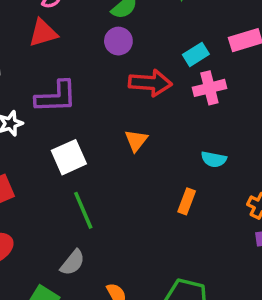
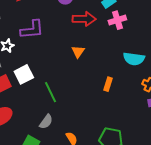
white square: (69, 157) -> (24, 74), moved
cyan semicircle: (214, 159) -> (134, 59), moved, size x1.5

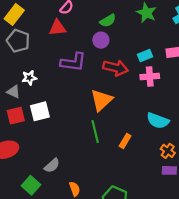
purple L-shape: (32, 30) -> (73, 62), moved
orange triangle: (78, 52) -> (101, 100), size x1.6
green line: (50, 92) -> (95, 132), moved

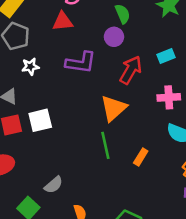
green semicircle: (108, 21) -> (123, 14), turned -84
red arrow: (115, 68) -> (131, 70), turned -75
pink cross: (150, 77) -> (169, 97), moved
white star: (29, 78) -> (30, 66), moved

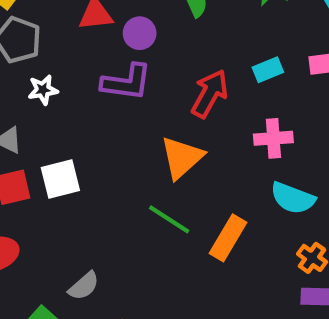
purple circle: (114, 37) -> (140, 33), moved
green line: (105, 145) -> (169, 219), turned -44
orange rectangle: (141, 157) -> (228, 238), size x1.5

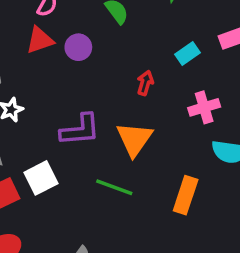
purple L-shape: (127, 82) -> (80, 130), moved
red arrow: (210, 94) -> (145, 83), size x0.6
green line: (169, 219) -> (114, 187), moved

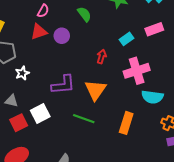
pink cross: (204, 107) -> (137, 71), size x1.4

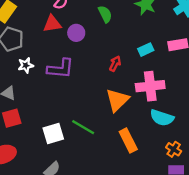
purple L-shape: (63, 85) -> (60, 69), moved
orange triangle: (95, 90) -> (117, 100), moved
white square: (40, 113) -> (53, 133), moved
orange rectangle: (126, 123) -> (128, 140), turned -55

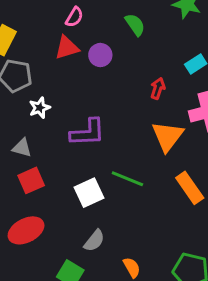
purple L-shape: (60, 69) -> (88, 132), moved

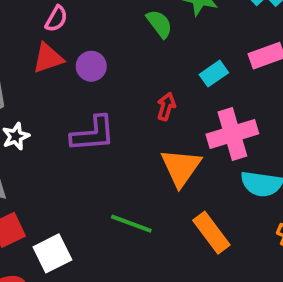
green semicircle: (135, 25) -> (159, 24), moved
purple L-shape: (88, 132) -> (93, 134), moved
white square: (89, 193) -> (52, 253), moved

